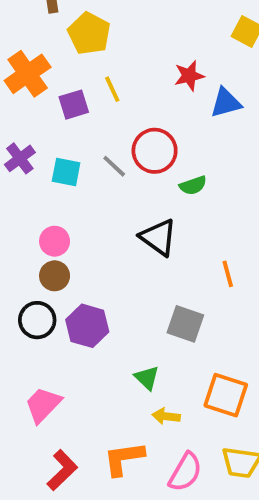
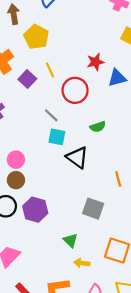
purple square: (74, 105) -> (27, 79), turned -30
red circle: (155, 151) -> (75, 90), moved
cyan square: (66, 172) -> (57, 137), moved

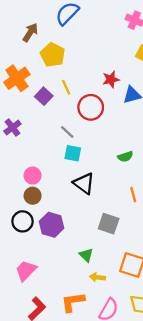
brown arrow: (14, 14) -> (30, 32), turned 42
green semicircle: (98, 127) -> (125, 157), moved
black triangle: (77, 157) -> (84, 183), moved

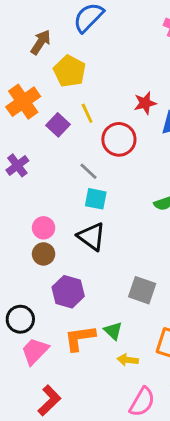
black triangle: (84, 183) -> (91, 237), moved
black circle: (22, 221) -> (20, 319), moved
orange L-shape: (73, 302) -> (80, 338), moved

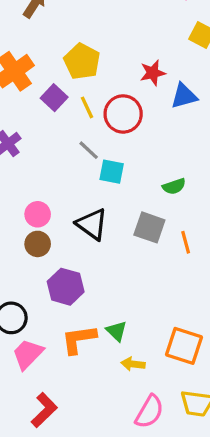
yellow pentagon: (70, 71) -> (82, 61), moved
yellow line: (87, 113) -> (87, 107), moved
cyan square: (96, 199) -> (112, 172), moved
gray square: (142, 290) -> (149, 227), moved

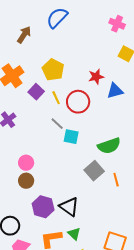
green semicircle: (174, 186) -> (109, 146), size x1.6
black triangle: (92, 224) -> (69, 207), moved
gray square: (149, 227) -> (94, 171), turned 30

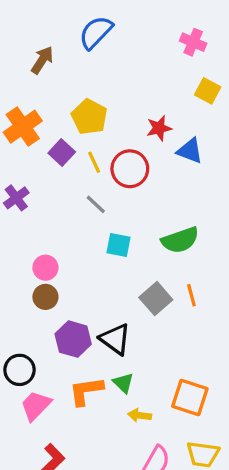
blue triangle: (115, 91) -> (190, 151), turned 36
cyan square: (71, 137) -> (118, 245), moved
gray square: (94, 171) -> (156, 299), moved

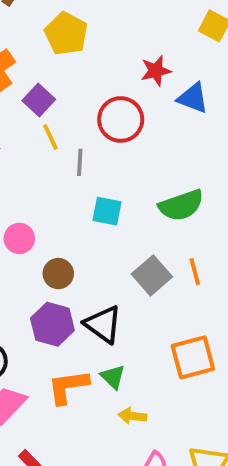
yellow pentagon: (89, 117) -> (66, 34), moved
yellow line: (94, 162) -> (50, 137), moved
gray line: (96, 204) -> (80, 162), turned 50
brown circle: (45, 297) -> (58, 274), moved
orange square: (190, 397) -> (193, 357), moved, turned -33

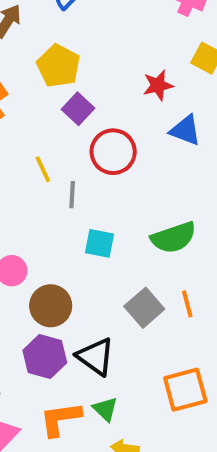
red star: (156, 71) -> (158, 85), moved
purple square: (39, 100) -> (78, 109), moved
brown circle: (58, 274) -> (51, 306), size x1.4

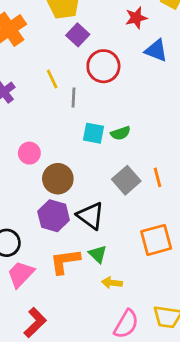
green semicircle: (174, 238) -> (121, 133), moved, size x0.6

